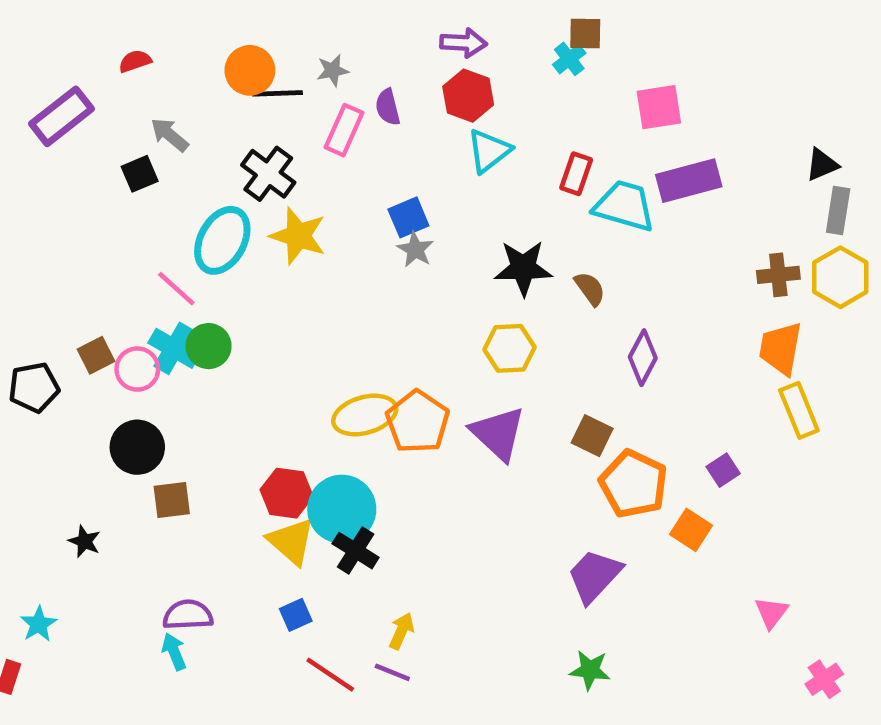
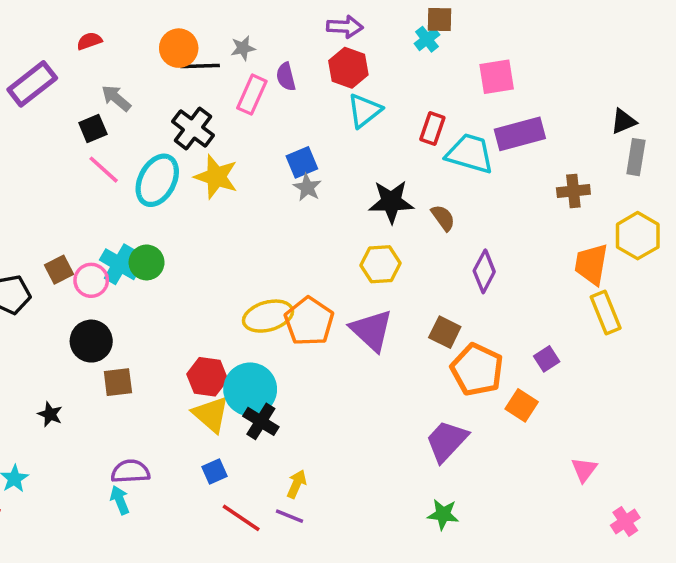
brown cross: (778, 275) -> (573, 191), moved
yellow hexagon: (840, 277) -> (638, 236), moved
pink line: (176, 289) -> (104, 170), moved

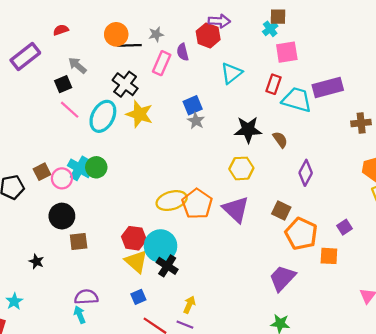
red hexagon: (348, 68) -> (208, 35), moved
pink square: (497, 77) -> (287, 52), moved
orange square: (522, 405) -> (329, 256), turned -30

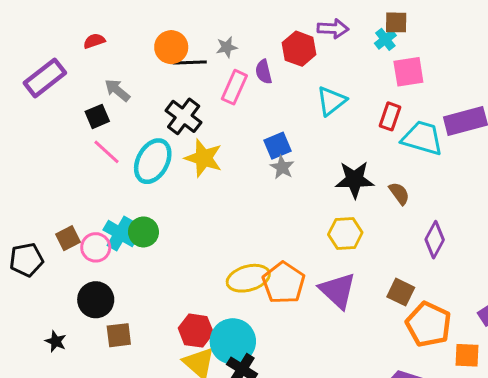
purple arrow: (219, 21) -> (333, 29), moved
black star: (36, 261) -> (56, 341), moved

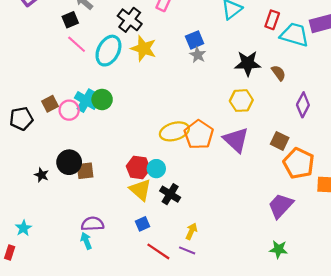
black circle: (96, 300) -> (69, 162), moved
cyan circle: (233, 341) -> (156, 169), moved, size x0.6

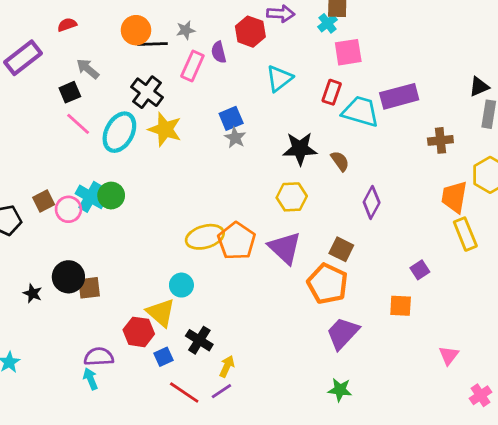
orange pentagon: (299, 163) -> (327, 284), moved
red hexagon: (138, 168) -> (139, 332), moved
black cross: (170, 194) -> (199, 340), moved
purple line: (187, 250) -> (221, 391), turned -56

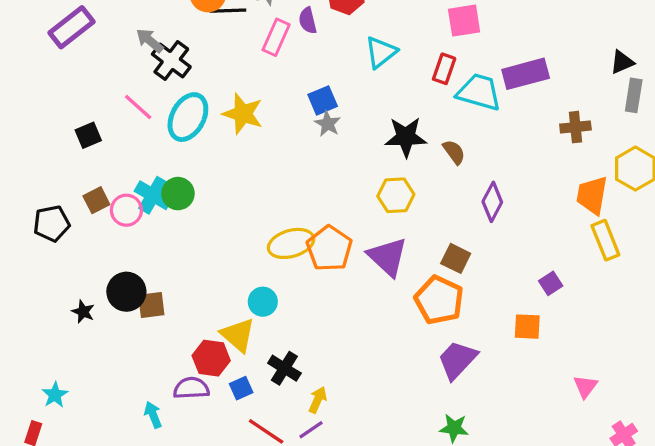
black square: (70, 92) -> (88, 135), moved
black cross: (147, 92) -> (171, 61), moved
purple semicircle: (99, 357) -> (191, 388), moved

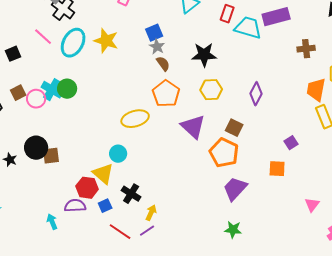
brown semicircle: (454, 152) -> (163, 64), moved
yellow hexagon: (396, 195) -> (211, 90), moved
orange pentagon: (329, 248) -> (166, 94), moved

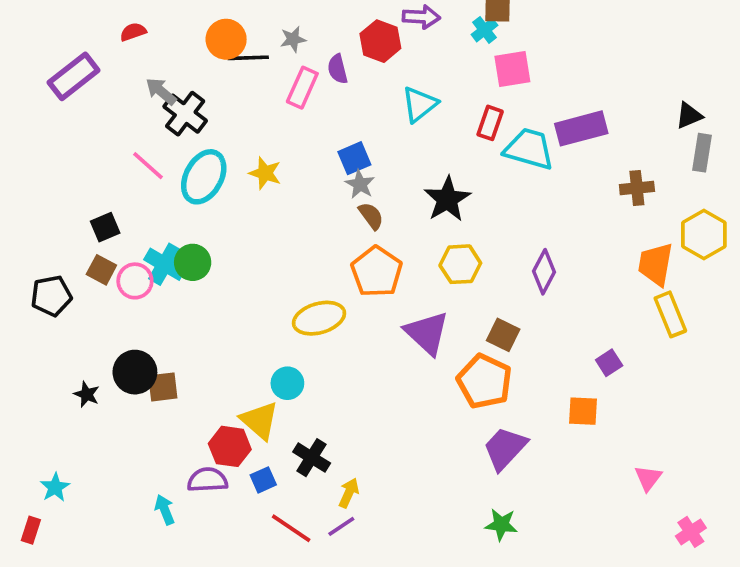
yellow star: (106, 41) -> (265, 173), size x0.7
black square: (13, 54) -> (105, 227), moved
black star: (204, 55) -> (447, 199), turned -30
brown square: (18, 93) -> (101, 270), turned -35

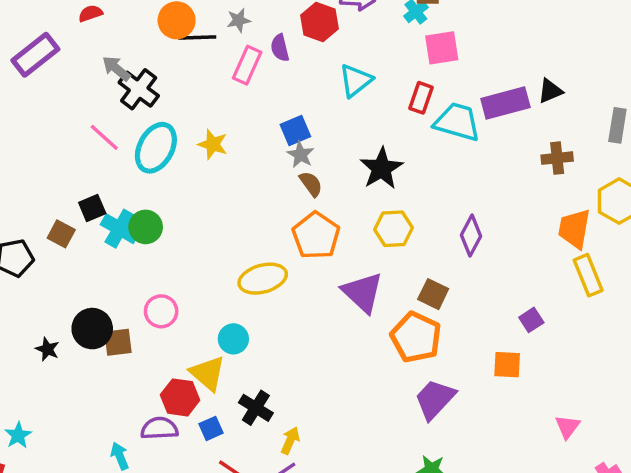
black triangle: (689, 115) -> (550, 91), moved
black square: (105, 227) -> (92, 208), moved
pink circle: (135, 281) -> (161, 311), moved

